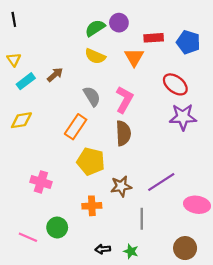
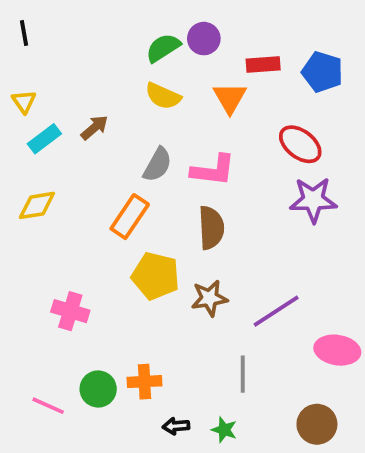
gray semicircle: (92, 96) -> (157, 165), turned 60
pink L-shape: (124, 100) -> (213, 170), turned 68
brown star: (121, 186) -> (209, 298), moved
orange cross: (92, 206) -> (144, 382), moved

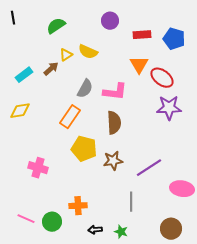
green semicircle: (163, 48) -> (56, 26), moved
orange triangle: (230, 98) -> (139, 65), moved
yellow triangle: (24, 102) -> (66, 55), moved, turned 32
green circle: (98, 389) -> (52, 222), moved

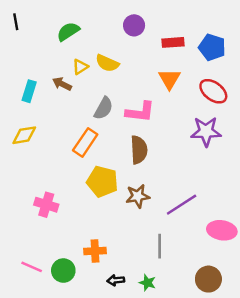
brown arrow: (51, 69) -> (62, 84), turned -112
cyan rectangle: (24, 75) -> (29, 91), turned -36
red ellipse: (162, 78) -> (213, 91), moved

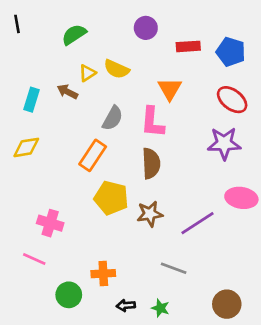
orange triangle: (169, 79) -> (170, 89), moved
pink L-shape: (140, 112) -> (152, 122), turned 88
pink ellipse: (222, 230) -> (241, 198), moved
gray line: (160, 246) -> (174, 268), turned -70
pink line: (32, 267) -> (34, 259), moved

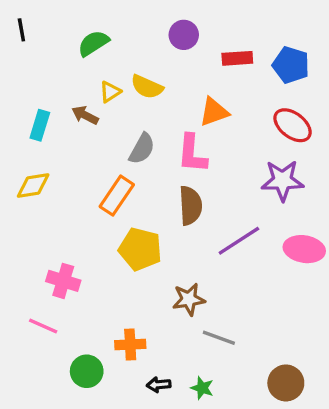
orange triangle: (170, 89) -> (214, 112), turned 40
brown star: (150, 214) -> (189, 299), moved
purple line: (198, 223) -> (239, 241), moved

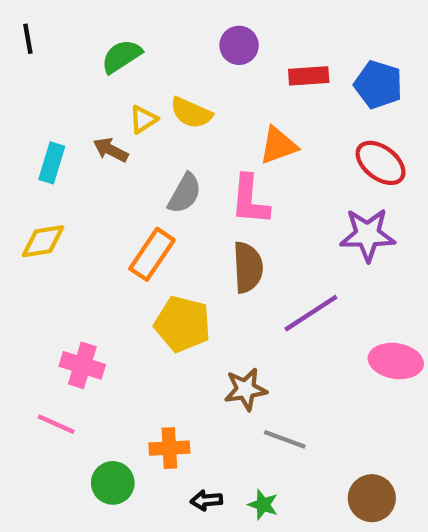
pink ellipse: (304, 249) -> (396, 361), moved

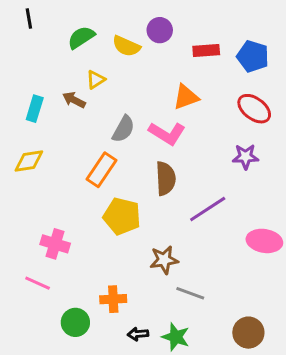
black line: (28, 39) -> (29, 19), moved
yellow semicircle: (191, 113) -> (126, 46), moved
pink L-shape: (250, 200) -> (167, 133), turned -63
purple star: (367, 235) -> (245, 157), size x0.7
green star: (263, 505) -> (176, 337), size x1.4

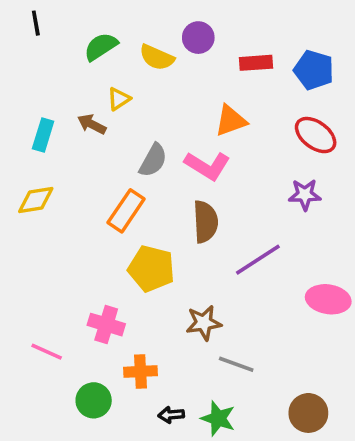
pink cross: (55, 244) -> (106, 325), moved

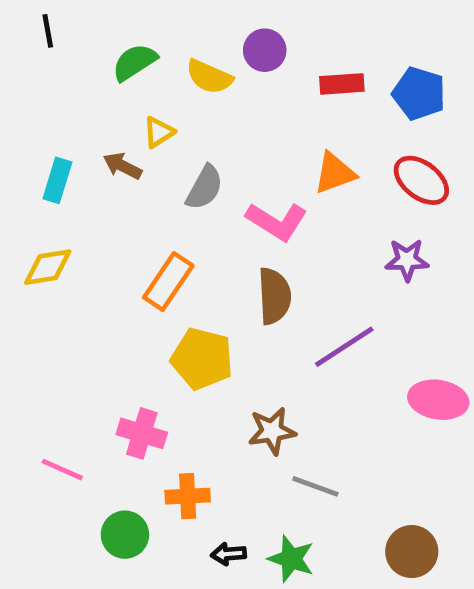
orange triangle: (231, 121) -> (335, 173), moved
gray semicircle: (153, 160) -> (204, 188), moved

